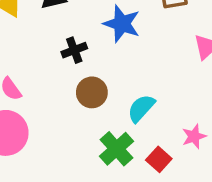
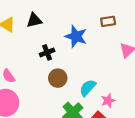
pink star: (194, 136) -> (108, 101), moved

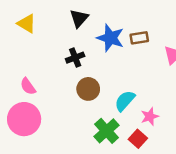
black triangle: (34, 20) -> (79, 18), moved, turned -35
brown rectangle: (108, 21) -> (139, 38), moved

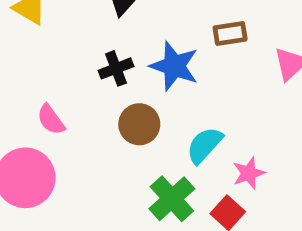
blue star: (110, 38) -> (174, 66), moved
pink semicircle: (28, 86) -> (51, 120), moved

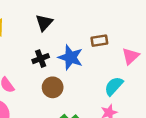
cyan semicircle: (204, 145) -> (114, 86), moved

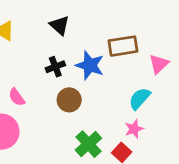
black triangle: (44, 23) -> (59, 25), turned -30
brown rectangle: (99, 41) -> (123, 46), size x1.5

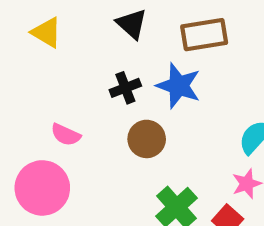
brown rectangle: (123, 46) -> (204, 35), moved
pink semicircle: (17, 97) -> (66, 135), turned -30

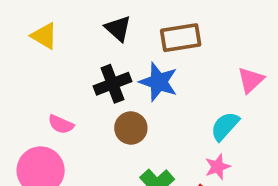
black cross: (125, 88) -> (112, 84), size x1.4

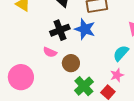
pink semicircle: (61, 124) -> (50, 52), moved
brown circle: (131, 128) -> (71, 63), moved

